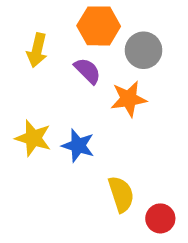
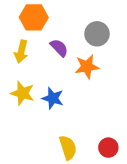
orange hexagon: (99, 26) -> (34, 17), moved
yellow arrow: (37, 50) -> (21, 52), moved
yellow semicircle: (121, 194) -> (68, 148), moved

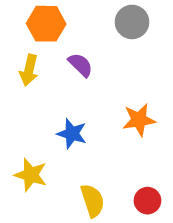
gray circle: (97, 34) -> (132, 22), moved
orange star: (87, 67) -> (139, 120), moved
yellow star: (22, 93) -> (31, 175), moved

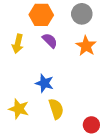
orange hexagon: (46, 24) -> (41, 15), moved
orange star: (139, 120) -> (86, 46), moved, turned -30
yellow semicircle: (93, 201) -> (56, 109), moved

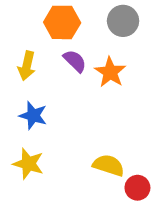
orange star: (86, 46) -> (110, 72), moved
blue star: (44, 83) -> (33, 116), moved
yellow semicircle: (56, 109) -> (109, 165), moved, turned -54

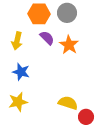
gray circle: (123, 21) -> (67, 13), moved
yellow star: (28, 164) -> (18, 102), turned -30

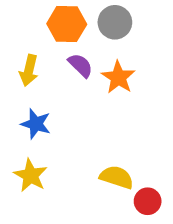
yellow star: (18, 102) -> (31, 175), turned -30

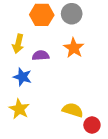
purple semicircle: (80, 65) -> (41, 55), moved, turned -49

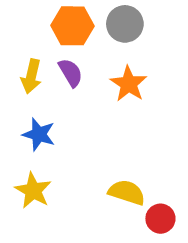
purple semicircle: (41, 55) -> (71, 73), moved, turned 63

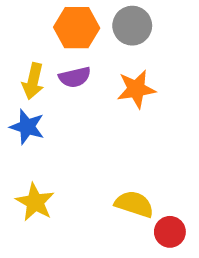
purple semicircle: (71, 73) -> (75, 77), turned 108
orange star: (129, 84) -> (136, 89), turned 30
blue star: (39, 134) -> (27, 127), moved

